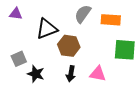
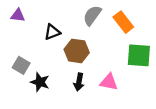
orange rectangle: (111, 20) -> (123, 22), turned 48
black triangle: (47, 29) -> (52, 32), size x0.7
gray square: (19, 59) -> (21, 65), turned -35

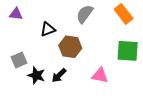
orange rectangle: (123, 22) -> (124, 14), moved
gray square: (21, 65) -> (19, 60), turned 35
black arrow: (79, 82) -> (59, 75), moved, turned 35

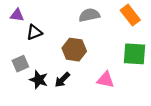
gray semicircle: (85, 14) -> (89, 15), turned 42
black triangle: (48, 29) -> (34, 32), moved

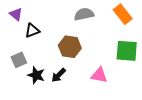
purple triangle: (17, 15) -> (16, 14), turned 32

